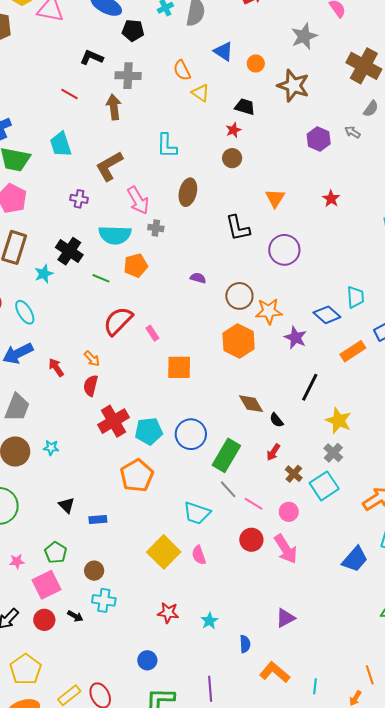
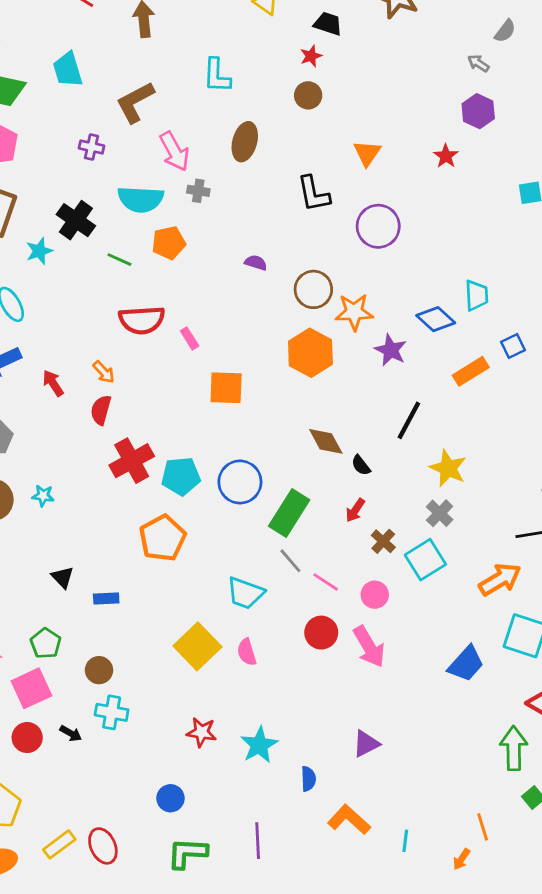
purple hexagon: (319, 139) -> (478, 111), moved
red semicircle: (118, 321) -> (142, 320), turned -140
cyan star: (209, 621) -> (259, 745), size x1.5

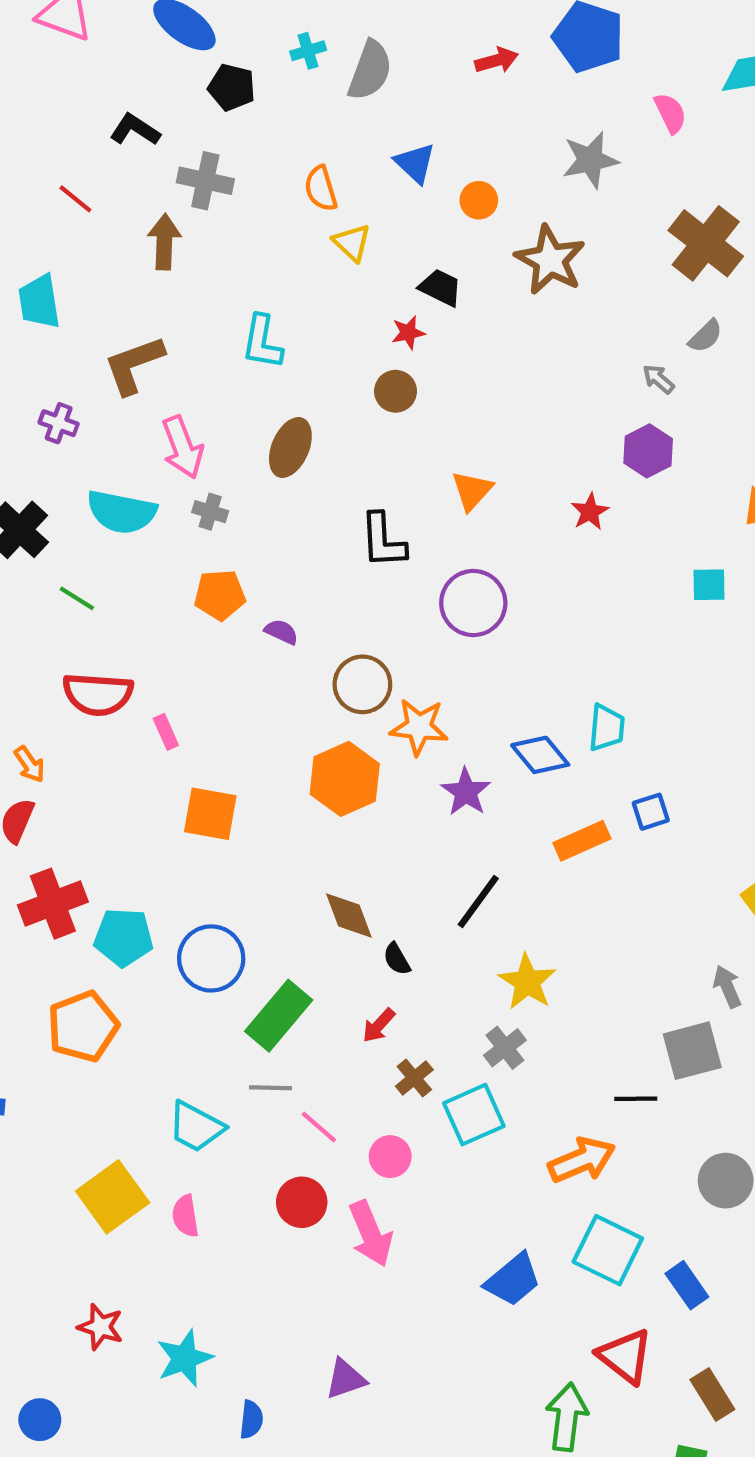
orange pentagon: (169, 243) -> (220, 595), moved
gray line: (290, 561) -> (270, 1088), turned -56

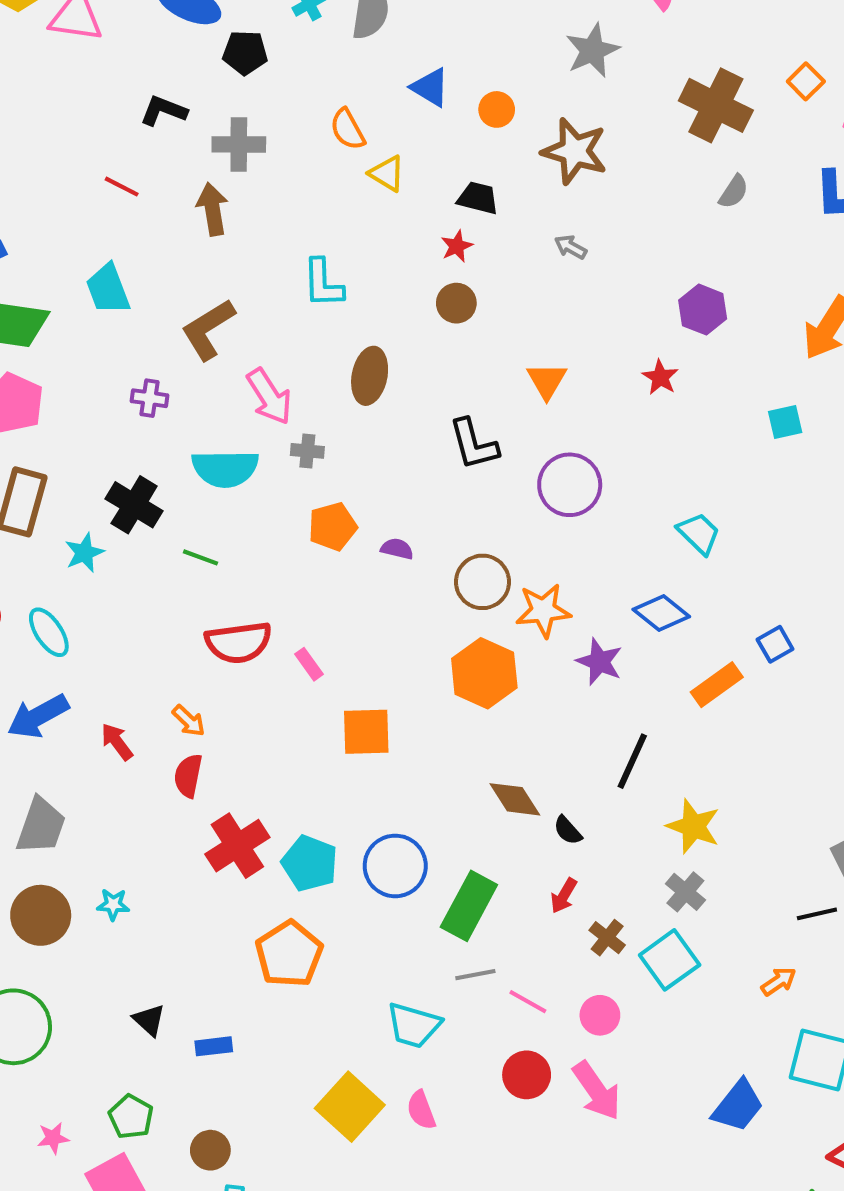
gray arrow: (658, 379) -> (571, 247), moved
cyan trapezoid: (607, 728) -> (699, 533), moved, turned -39
cyan pentagon: (124, 937) -> (310, 863), turned 30
orange arrow: (582, 1160) -> (779, 981), size x0.6

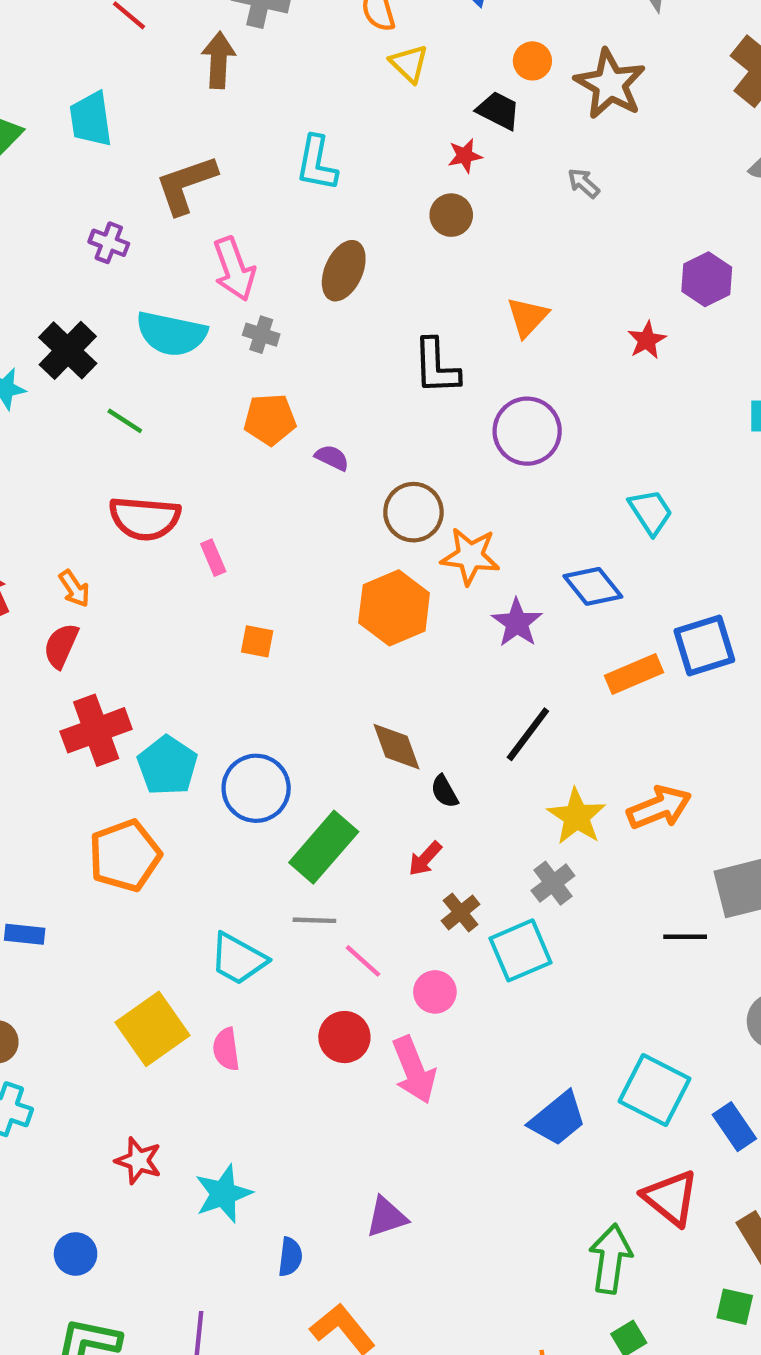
orange circle: (497, 109) -> (532, 61), moved
blue square: (775, 644) -> (704, 646), size x1.6
orange square: (366, 732) -> (257, 641), size x0.6
orange arrow: (779, 981) -> (659, 807), moved, size x1.6

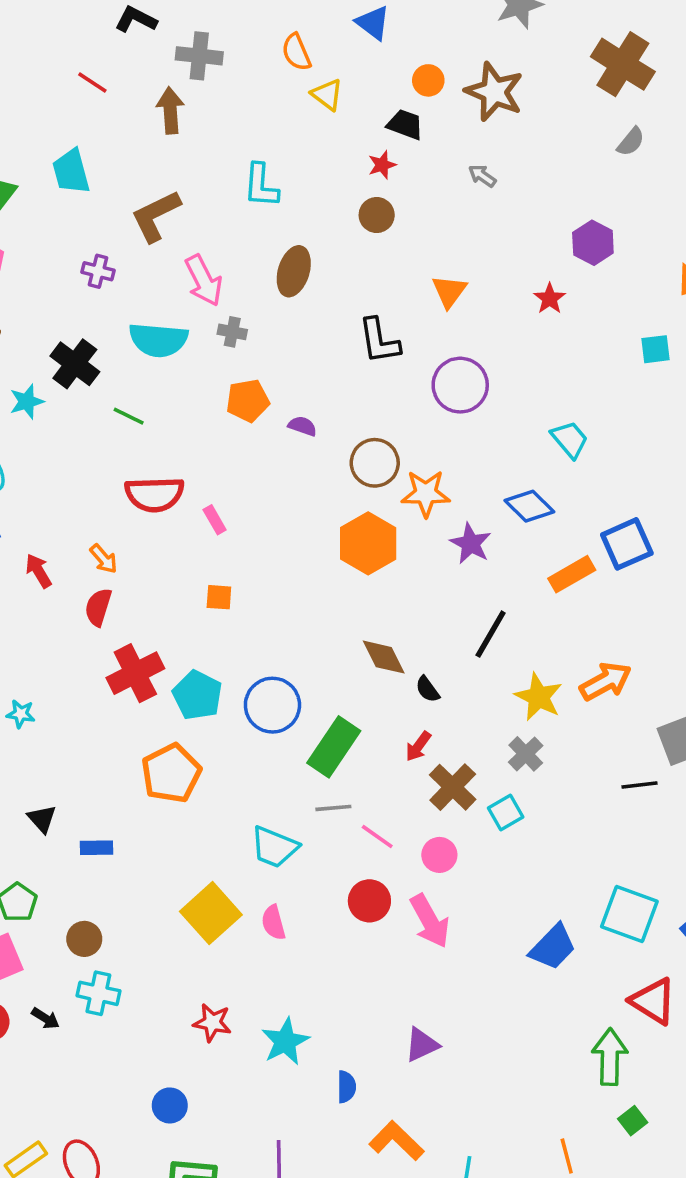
orange square: (257, 641) -> (219, 597), moved
brown cross: (461, 912) -> (453, 787), size x1.5
cyan square: (520, 950) -> (506, 812), size x0.7

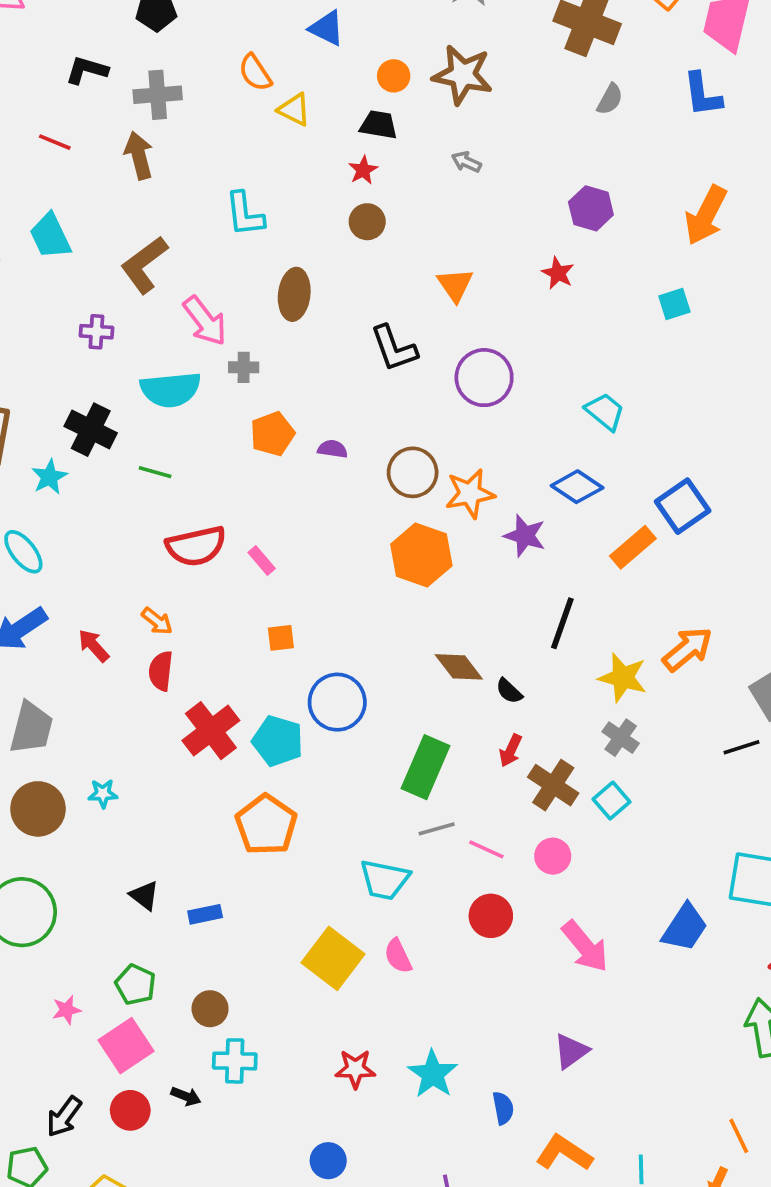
blue circle: (272, 705) -> (337, 702), moved
pink arrow: (430, 921) -> (585, 946), moved

